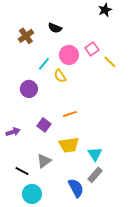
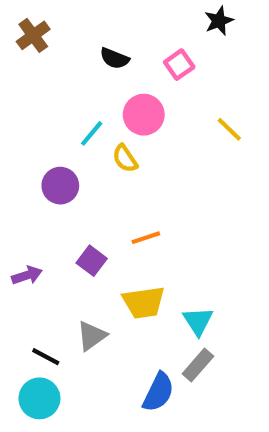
brown cross: (26, 36) -> (33, 35), moved
pink square: (92, 49) -> (179, 65), moved
blue semicircle: (76, 188) -> (158, 392), turned 54
cyan circle: (32, 194) -> (39, 398), moved

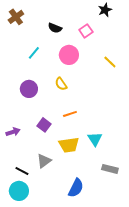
cyan line: (92, 133) -> (34, 53), moved
yellow semicircle: (125, 158) -> (61, 84), moved
cyan triangle: (198, 321) -> (95, 139), moved
gray rectangle: (198, 365) -> (110, 169), moved, turned 63

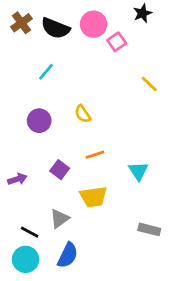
black semicircle: (55, 28) -> (55, 28), moved, size x1.5
pink circle: (69, 55) -> (94, 24), moved
cyan triangle: (95, 139) -> (138, 171), moved
blue semicircle: (76, 188) -> (68, 255), moved

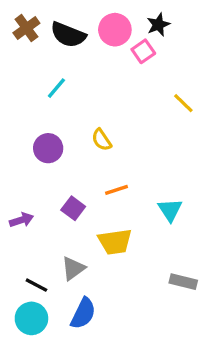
black star: (142, 13) -> (158, 25), moved

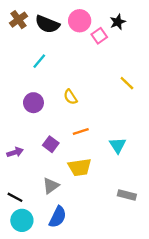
black star: (158, 25) -> (118, 22), moved
yellow line: (183, 103) -> (127, 83), moved
black line: (36, 285) -> (15, 197), moved

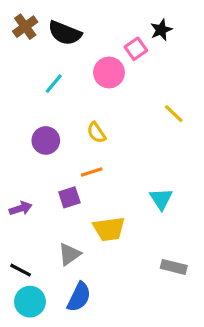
pink circle: (80, 21) -> (109, 72), moved
orange line: (81, 132) -> (92, 172), moved
purple square: (51, 144) -> (69, 197), turned 35

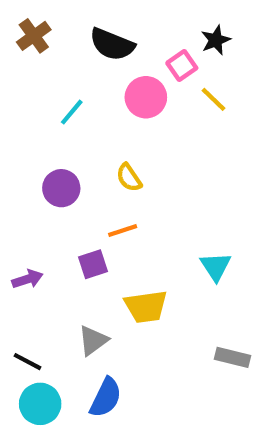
black semicircle: (65, 33) -> (112, 44), moved
yellow line: (174, 114) -> (214, 99), moved

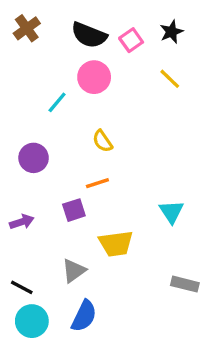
pink square: (182, 66) -> (131, 40), moved
pink circle: (146, 97) -> (94, 77), moved
cyan line: (72, 112) -> (57, 102), moved
purple circle: (61, 188) -> (34, 158), moved

